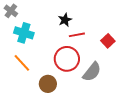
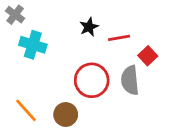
red line: (77, 35) -> (119, 38), moved
orange line: (22, 63) -> (26, 110), moved
gray semicircle: (92, 72) -> (130, 80), moved, turned 135

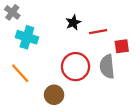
red square: (148, 56) -> (122, 46), turned 35
orange line: (26, 110) -> (20, 73), moved

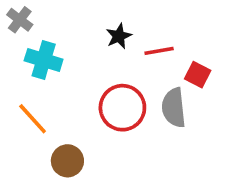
red square: (122, 46) -> (198, 75), turned 35
brown circle: (54, 95) -> (67, 161), moved

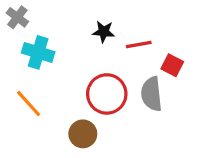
black star: (119, 36) -> (104, 32), turned 30
brown circle: (67, 161) -> (83, 134), moved

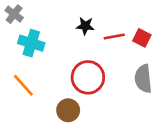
red square: (172, 65) -> (142, 38), moved
gray semicircle: (151, 94) -> (143, 79), moved

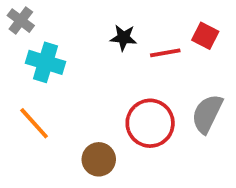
red square: (142, 38) -> (205, 36), moved
red circle: (88, 77) -> (150, 123), moved
gray semicircle: (143, 79) -> (207, 114), turned 32

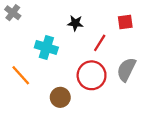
red square: (205, 36) -> (125, 22), turned -35
red line: (165, 53) -> (100, 43), moved, turned -48
cyan cross: (45, 62) -> (46, 47), moved

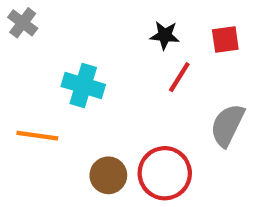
black star: (75, 23) -> (165, 35), moved
orange line: (21, 75) -> (37, 136), turned -40
red circle: (92, 75) -> (165, 173), moved

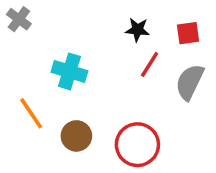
gray semicircle: (227, 125) -> (190, 82), moved
orange line: (37, 136) -> (31, 113), turned 48
brown circle: (108, 175) -> (76, 136), moved

